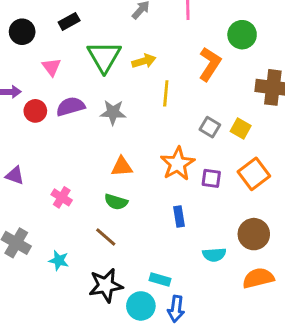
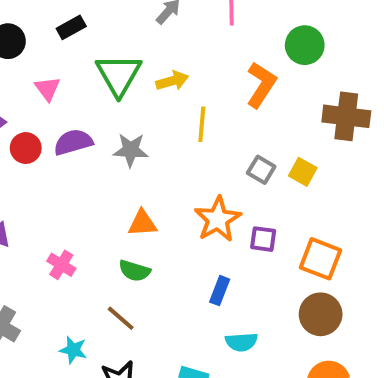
orange square: (254, 174) -> (321, 259), moved, turned -32
blue rectangle: (179, 216) -> (220, 291), turned 30
cyan semicircle: (214, 255) -> (241, 342), moved
cyan star: (59, 260) -> (73, 350), moved

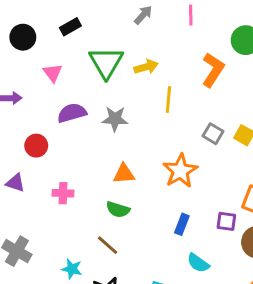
red circle: (26, 148) -> (36, 146), moved
purple square: (263, 239) -> (226, 221), moved
pink cross: (61, 265) -> (63, 193), moved, turned -30
cyan semicircle: (241, 342) -> (198, 263), turned 40

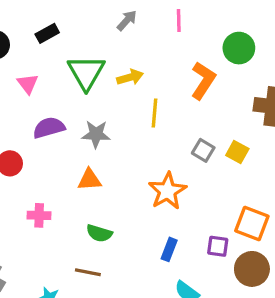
orange triangle: (124, 174) -> (89, 180), moved
brown line: (108, 245) -> (88, 272), turned -30

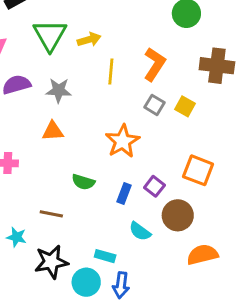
orange L-shape: (203, 81) -> (154, 64), moved
green semicircle: (99, 233) -> (83, 182), moved
purple square: (218, 246) -> (154, 186), moved, turned 30
brown circle: (252, 269) -> (178, 215), moved

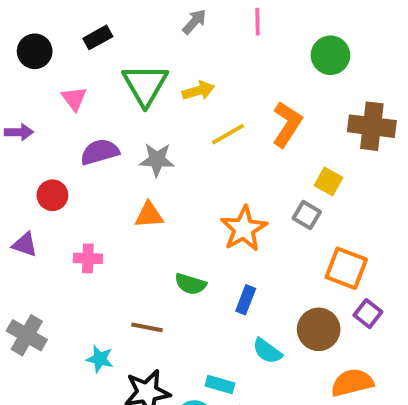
yellow line: (111, 72) -> (228, 134), turned 55
gray square: (154, 105) -> (307, 215), moved
purple square: (154, 186) -> (368, 314), moved

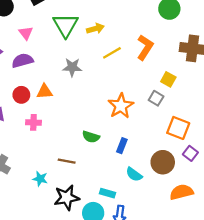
purple semicircle: (100, 152) -> (22, 61), moved
red circle: (52, 195) -> (21, 95), moved
orange triangle: (149, 215) -> (45, 92), moved

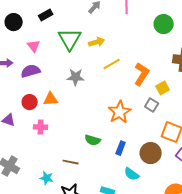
orange L-shape: (145, 47) -> (142, 74), moved
yellow square: (168, 79) -> (163, 88), turned 32
brown circle: (163, 162) -> (151, 153), moved

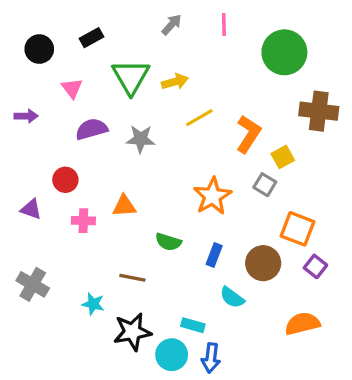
green circle: (164, 24) -> (284, 52), size x1.4
purple semicircle: (31, 71) -> (92, 129), moved
orange triangle: (51, 99) -> (124, 206), moved

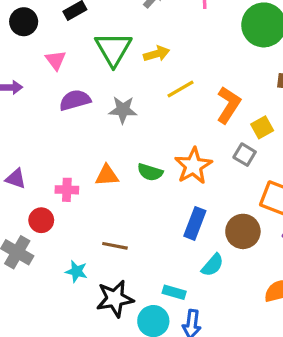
red circle: (65, 180) -> (41, 220), moved
green semicircle: (168, 242) -> (150, 172), moved
blue rectangle: (214, 255) -> (195, 223), size x1.4
cyan semicircle: (232, 297) -> (213, 265), turned -85

